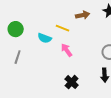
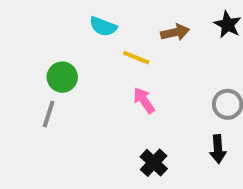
green circle: (16, 29) -> (62, 77), moved
cyan semicircle: (45, 38) -> (103, 27), moved

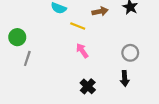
green circle: (62, 77) -> (17, 37), moved

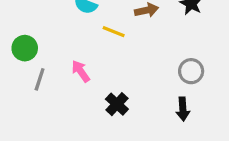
pink arrow: (82, 51) -> (81, 71), moved
black cross: (88, 86) -> (117, 104), moved

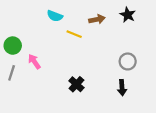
pink arrow: (81, 71) -> (34, 61), moved
gray line: (40, 79) -> (12, 73), moved

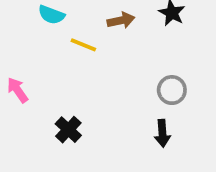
black cross: (76, 84) -> (68, 130), moved

